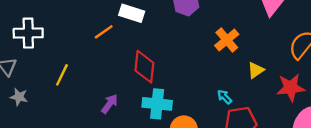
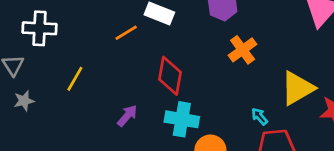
orange cross: (227, 40) -> (243, 50), moved
yellow triangle: (256, 70) -> (297, 88), size x1.8
gray star: (19, 97) -> (24, 101), turned -30

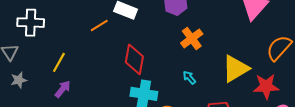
purple arrow: (127, 116) -> (63, 89), moved
cyan arrow: (259, 116) -> (189, 78), moved

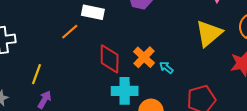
orange cross: (192, 38) -> (144, 57), moved
yellow triangle: (235, 69) -> (209, 33), moved

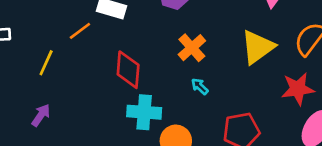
orange cross: (144, 57) -> (192, 48), moved
yellow line: (36, 74) -> (46, 63), moved

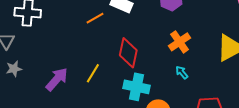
yellow line: (46, 63) -> (93, 73), moved
purple arrow: (41, 115) -> (57, 79), size x1.4

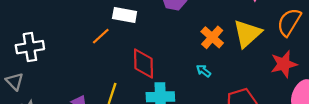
orange cross: (179, 42) -> (212, 37), moved

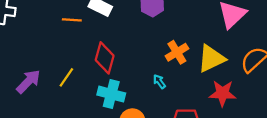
orange line: (101, 36) -> (72, 20), turned 30
red star: (284, 64) -> (222, 93), moved

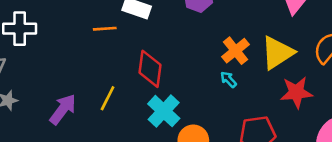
cyan arrow: (159, 82) -> (228, 79), moved
cyan cross: (111, 94) -> (164, 111), turned 36

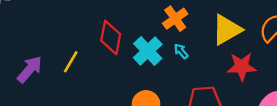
orange cross: (236, 51) -> (175, 19), moved
cyan cross: (164, 111) -> (148, 51), moved

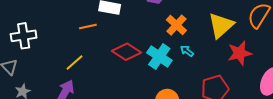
red diamond: (111, 37) -> (126, 52), turned -56
yellow line: (71, 62) -> (74, 63), moved, turned 30

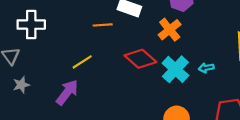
orange cross: (176, 25) -> (170, 30), moved
cyan arrow: (187, 51) -> (206, 68), turned -56

